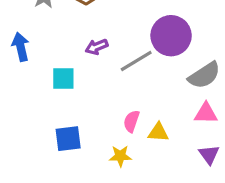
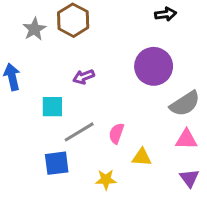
gray line: (136, 61) -> (79, 132), moved
pink semicircle: (131, 121) -> (116, 133), moved

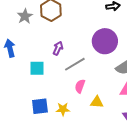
purple arrow: (84, 77) -> (58, 48), turned 136
gray line: (79, 132) -> (75, 64), moved
yellow star: (106, 180) -> (63, 109), moved

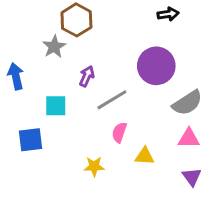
gray star: (25, 16) -> (54, 47), moved
blue square: (40, 106) -> (31, 140), moved

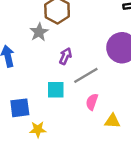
cyan square: (56, 106) -> (56, 90), moved
yellow star: (94, 166) -> (38, 129), moved

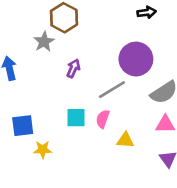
gray line: (86, 75) -> (112, 90), moved
cyan square: (56, 90) -> (76, 118), moved

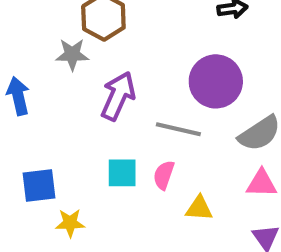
gray star: (44, 42) -> (72, 54), turned 30
purple arrow: (73, 68) -> (118, 96), size x1.6
gray line: (112, 90) -> (178, 129), turned 44

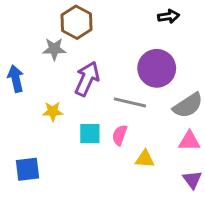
blue square: (39, 185) -> (28, 169), moved
yellow star: (70, 223) -> (53, 111), moved

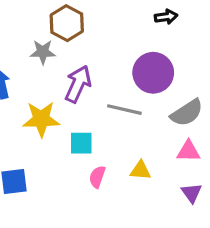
yellow star: (53, 111) -> (41, 119), size x1.6
pink semicircle: (120, 135) -> (97, 177), moved

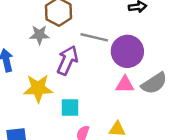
gray line: (124, 110) -> (94, 37), moved
pink triangle: (188, 151) -> (125, 85), moved

